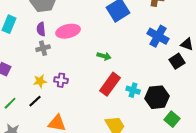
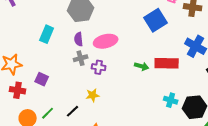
purple cross: (61, 80) -> (99, 67), moved
yellow star: (40, 81) -> (93, 95), moved
red rectangle: (110, 84) -> (167, 63), moved, turned 55

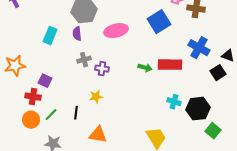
purple semicircle: (79, 39) -> (77, 34), moved
pink ellipse: (106, 41) -> (116, 31), moved
red cross: (18, 90) -> (33, 97), moved
black line: (73, 111) -> (76, 113), turned -40

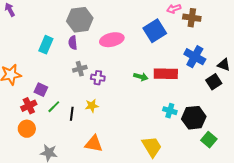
red cross: (33, 97) -> (29, 106), turned -35
black line: (76, 113) -> (72, 114), moved
green line: (51, 115) -> (54, 107), moved

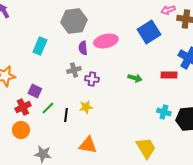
purple semicircle: (73, 43) -> (83, 48), moved
red rectangle: (166, 74) -> (169, 75), moved, size x0.7

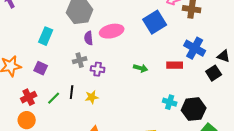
purple square: (35, 91) -> (41, 68), moved
black line: (66, 115) -> (72, 92), moved

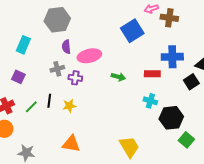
pink ellipse: (112, 31) -> (89, 56), moved
blue cross: (195, 48) -> (172, 57), turned -30
cyan cross: (170, 102) -> (150, 101), moved

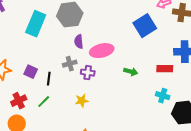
cyan rectangle: (23, 45) -> (36, 24), moved, size x1.4
black line: (49, 101) -> (49, 79), moved

